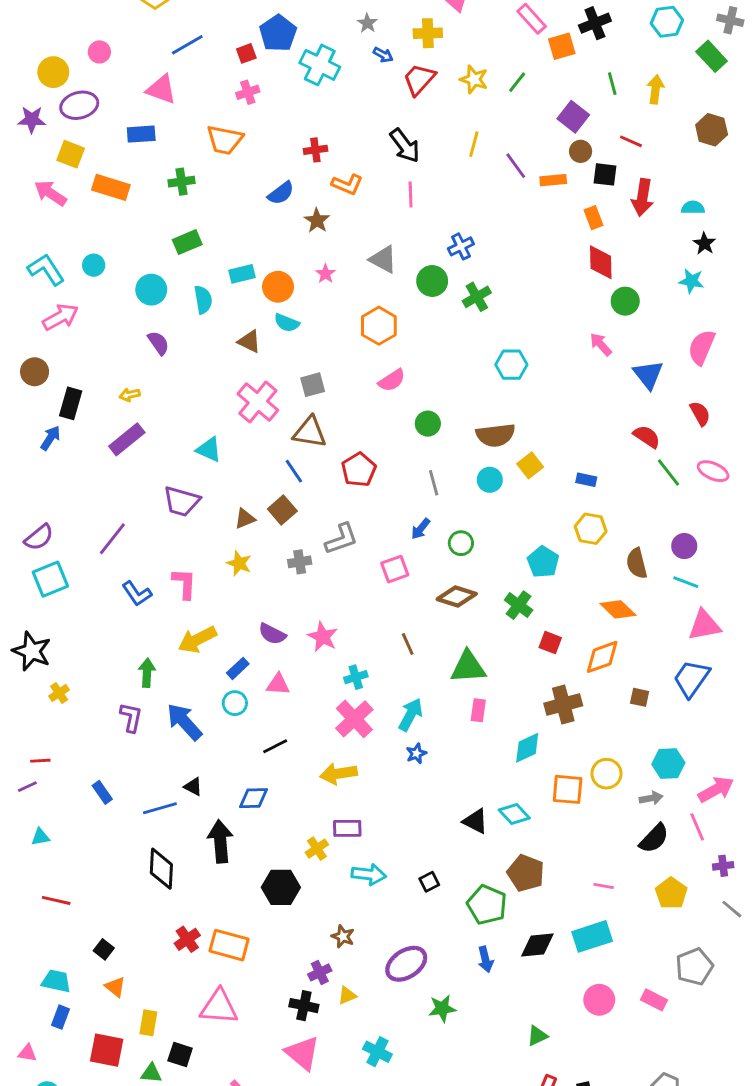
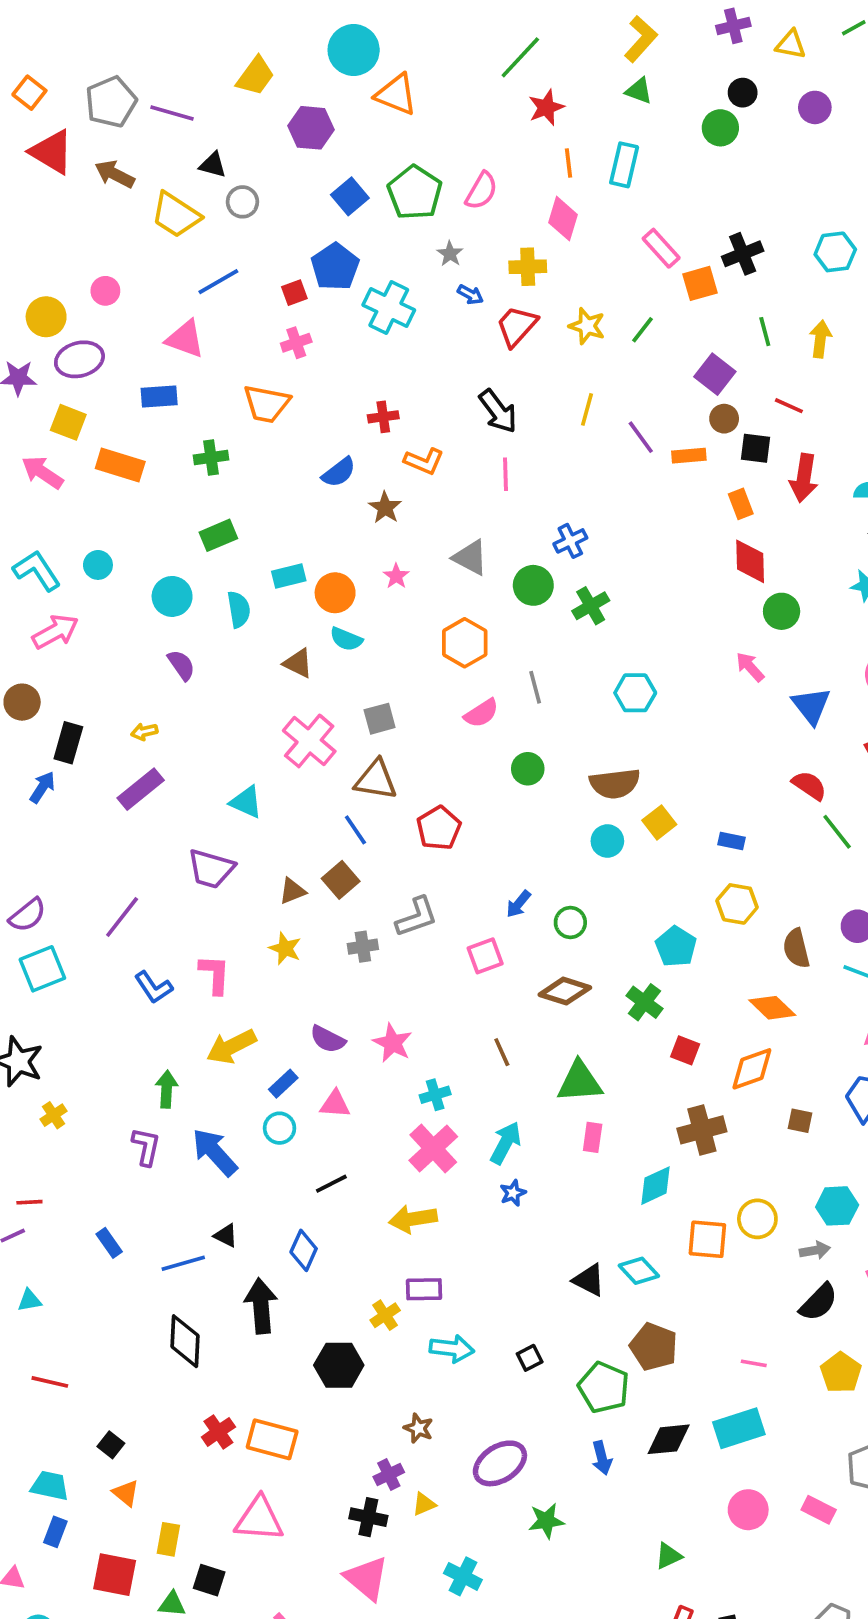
gray line: (434, 483) -> (535, 687), moved
blue diamond: (254, 798) -> (304, 1250), turned -64

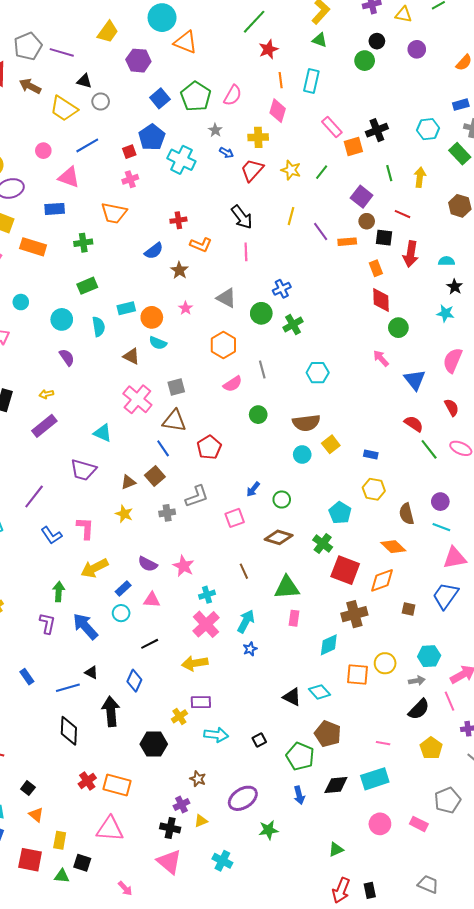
pink circle: (105, 291) -> (43, 151), moved
red square: (685, 1050) -> (345, 570), size x1.8

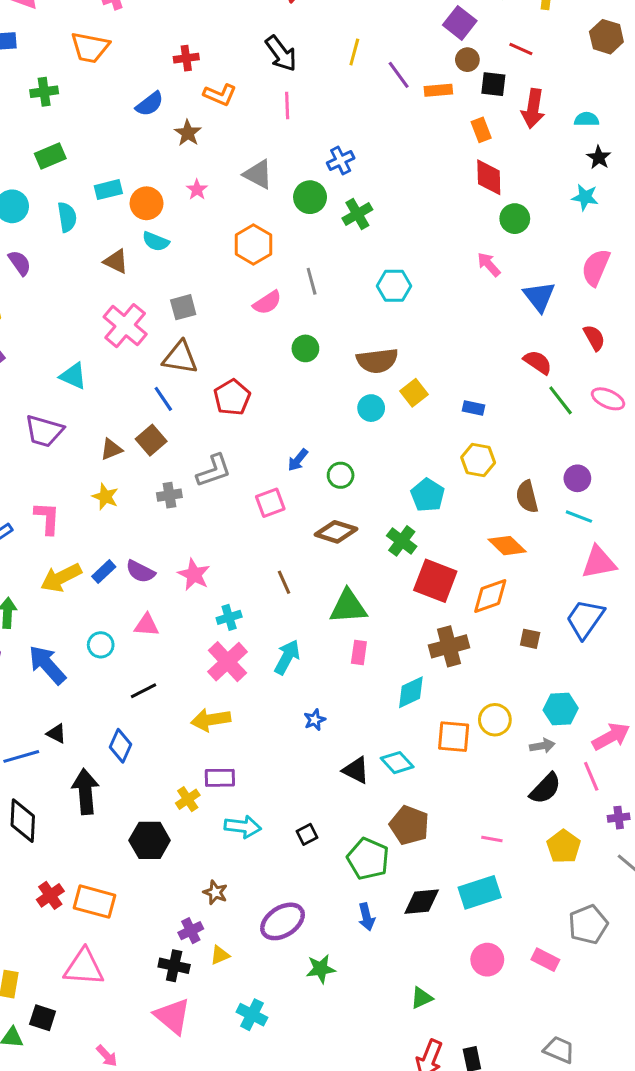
blue rectangle: (123, 589) -> (104, 572), moved
blue star: (250, 649) -> (315, 720), moved

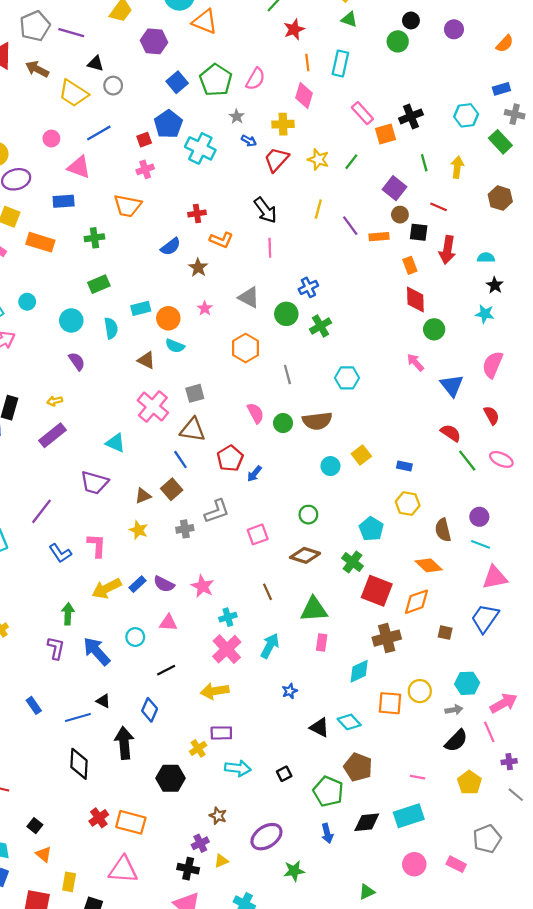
pink semicircle: (267, 303) -> (255, 413), moved, turned -85
brown semicircle: (377, 361) -> (317, 421), moved
blue arrow: (298, 460) -> (254, 474), moved

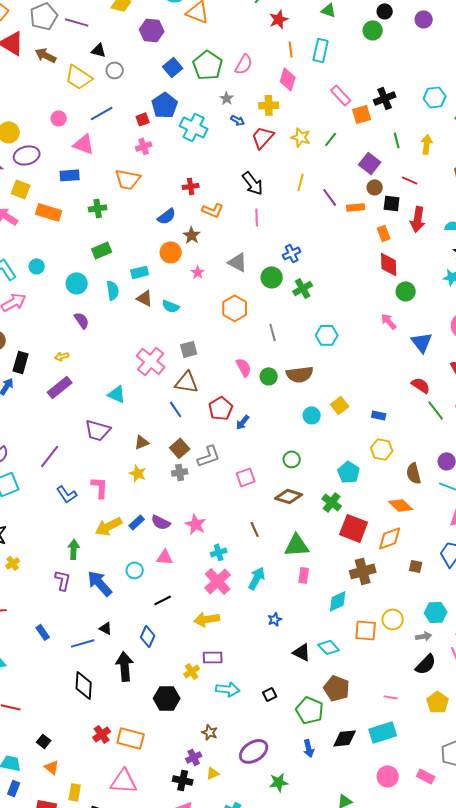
orange circle: (168, 318) -> (171, 252), moved
brown triangle: (146, 360) -> (145, 298), moved
brown square: (172, 489) -> (180, 448), moved

